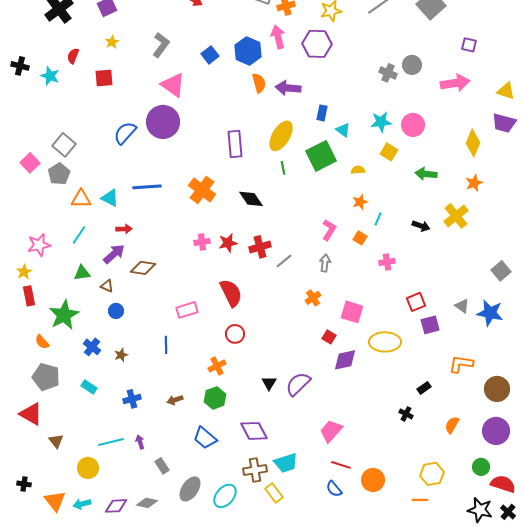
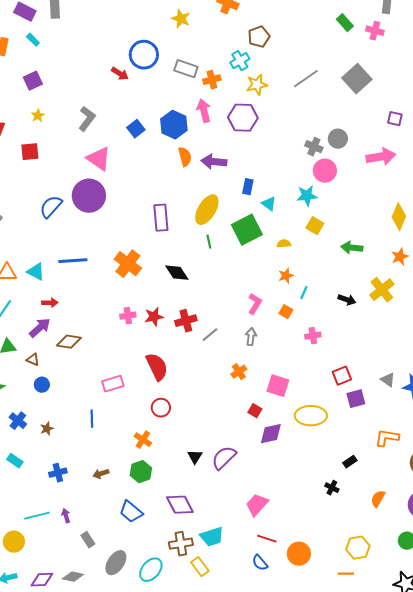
pink circle: (413, 125) -> (325, 171), moved
orange cross: (217, 366) -> (143, 440), turned -30

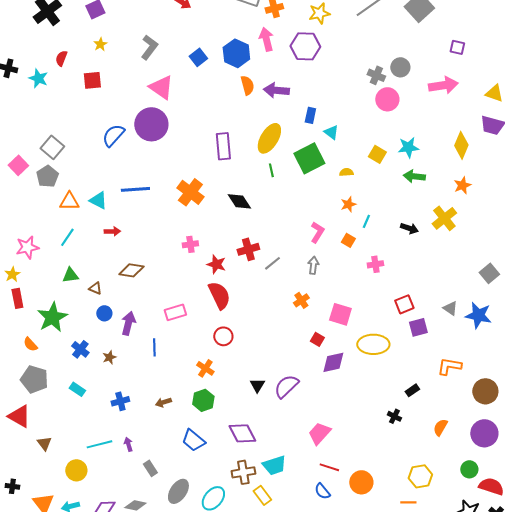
cyan star: (307, 196) -> (408, 147), moved
red star: (154, 317) -> (216, 264), moved, turned 30
purple arrow: (40, 328) -> (128, 323), moved, turned -35

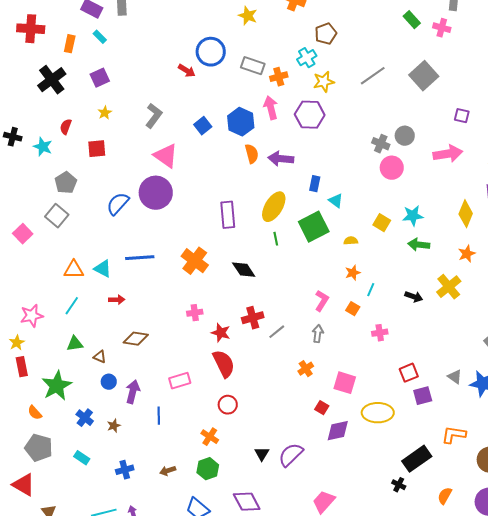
gray pentagon: (47, 176) -> (66, 183), moved
black rectangle: (412, 390) -> (417, 459), size x2.0

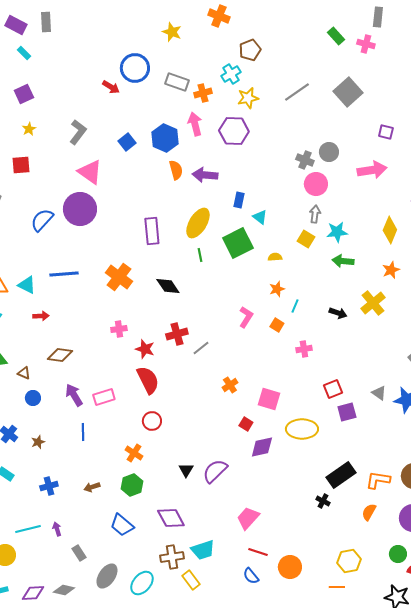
gray arrow: (318, 334) -> (315, 214), moved
purple arrow: (133, 392) -> (74, 395), moved, turned -45
orange L-shape: (454, 435) -> (378, 480), moved

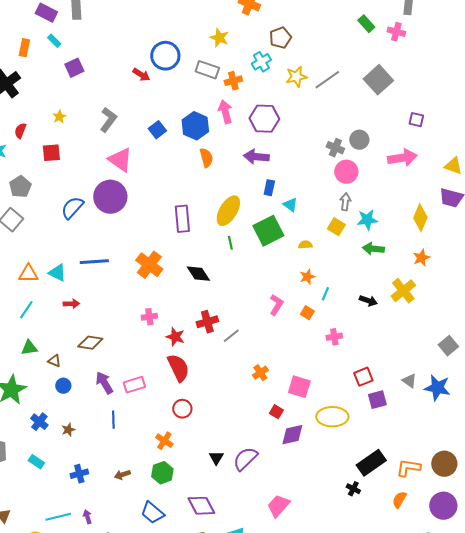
yellow star: (172, 32) -> (219, 38), moved
purple square: (24, 94) -> (74, 68), moved
yellow star: (248, 98) -> (296, 77), moved
purple arrow: (205, 175) -> (256, 157), moved

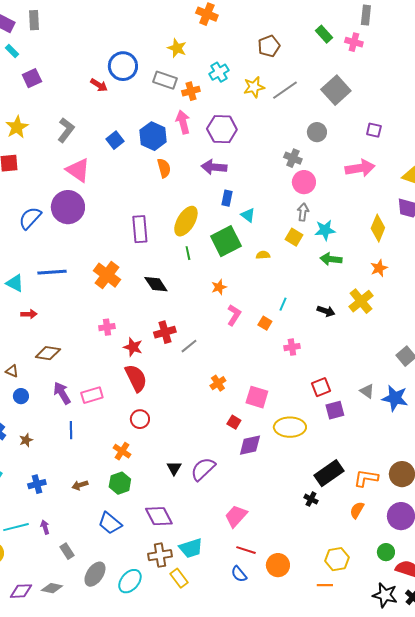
brown pentagon: (280, 38) -> (269, 46), moved
yellow star: (59, 117) -> (17, 127), size x1.6
gray circle: (359, 140) -> (317, 132), moved
orange star: (307, 277) -> (219, 287), moved

